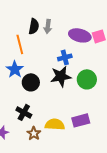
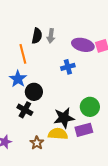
black star: (61, 76) -> (64, 118), moved
green circle: (87, 79) -> (90, 107), moved
black cross: (24, 112) -> (25, 110), moved

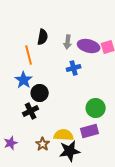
gray arrow: (51, 36) -> (68, 42), moved
black cross: (25, 110) -> (31, 111), turned 35
black star: (64, 118) -> (70, 151), moved

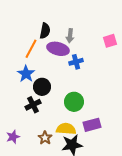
purple ellipse: (89, 46) -> (58, 49), moved
orange line: (29, 55) -> (31, 49), turned 42
green circle: (96, 108) -> (74, 102), moved

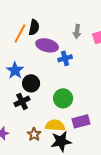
gray arrow: (70, 36) -> (77, 31), moved
orange line: (31, 49) -> (20, 33), moved

